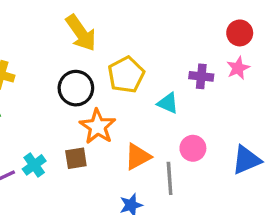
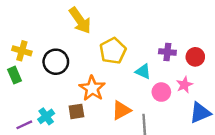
red circle: (240, 33) -> (195, 57), moved
pink star: (238, 68) -> (184, 85), moved
black circle: (76, 88) -> (56, 62), moved
pink circle: (193, 148) -> (161, 92), moved

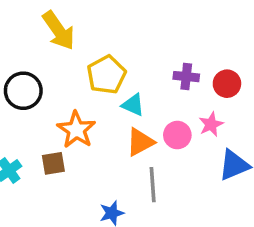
cyan triangle: (143, 71) -> (133, 105), moved
orange triangle: (121, 110) -> (140, 142), moved

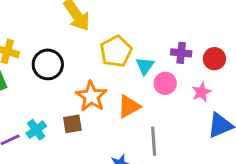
cyan triangle: (133, 105) -> (145, 66), moved, turned 42
pink circle: (177, 135) -> (165, 83), moved
orange triangle: (140, 142) -> (129, 106), moved

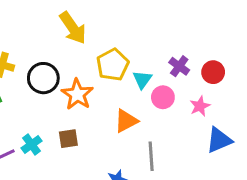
purple cross: (181, 53) -> (179, 66), turned 30
orange star: (91, 96) -> (77, 94), moved

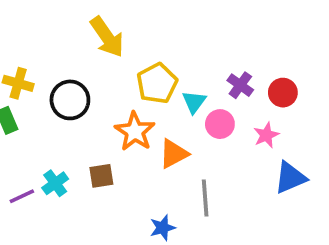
orange star: (77, 94) -> (135, 131), moved

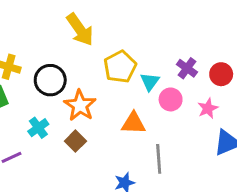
orange star: (135, 131) -> (80, 105), moved
orange triangle: (174, 154) -> (133, 123), turned 30
brown square: (101, 176) -> (75, 141), turned -36
cyan cross: (55, 183) -> (38, 128), moved

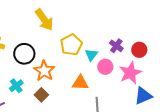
pink star: (208, 108) -> (130, 73), size x1.6

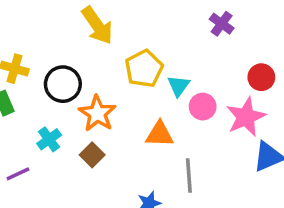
purple cross: (116, 46) -> (222, 24), moved

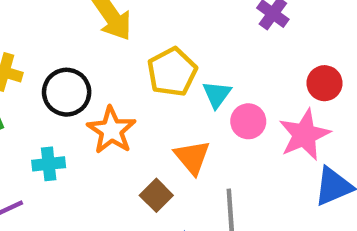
orange triangle: (160, 134) -> (192, 157), turned 48
cyan cross: (49, 139) -> (49, 164), turned 30
brown square: (92, 155) -> (156, 195), moved

